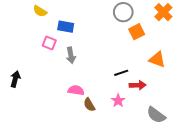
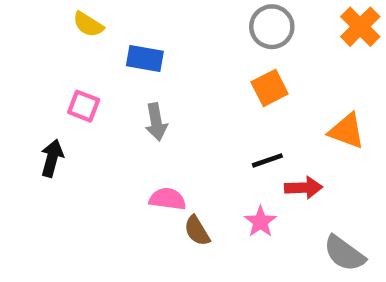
orange square: (137, 32) -> (270, 88), moved
pink square: (49, 43) -> (84, 106), moved
black arrow: (15, 79) -> (52, 158), moved

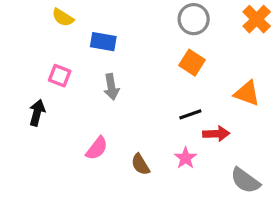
orange square: (270, 88) -> (192, 63), turned -30
pink semicircle: (168, 199) -> (97, 148), moved, turned 120

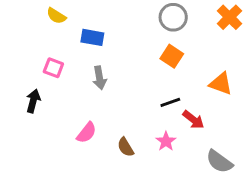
red arrow: (216, 134) -> (193, 120), turned 40

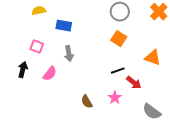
yellow semicircle: (56, 16) -> (39, 11), turned 136
pink semicircle: (87, 133) -> (50, 74), moved

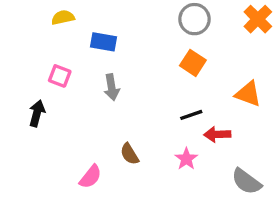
pink semicircle: (50, 74) -> (91, 177), moved
red arrow: (134, 83) -> (217, 134), turned 140
brown semicircle: (87, 102) -> (130, 154), moved

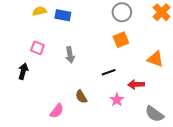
blue rectangle: (104, 42) -> (63, 15), moved
orange square: (193, 63) -> (121, 40), turned 35
black line: (191, 115) -> (109, 72), moved

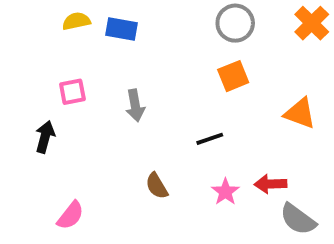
pink square: (37, 48) -> (72, 92), turned -32
red arrow: (136, 84) -> (270, 184), moved
pink semicircle: (57, 111) -> (70, 215), moved

